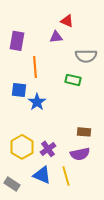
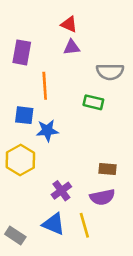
red triangle: (67, 21) -> (69, 24), moved
blue star: (37, 102) -> (47, 131), turned 30
yellow hexagon: (22, 147) -> (20, 160), moved

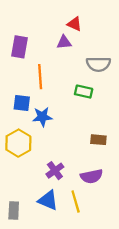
red triangle: (69, 24) -> (74, 24), moved
brown rectangle: (107, 169) -> (98, 140), moved
gray rectangle: (15, 236) -> (14, 211), turned 60

